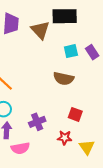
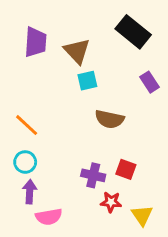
black rectangle: (65, 16) -> (133, 32), moved, turned 40
cyan square: (71, 51) -> (87, 81), moved
purple cross: (37, 122) -> (93, 175), moved, turned 35

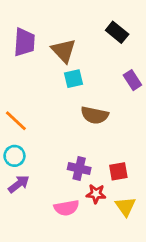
black rectangle: (133, 32) -> (117, 32), size x0.7
red square: (126, 169) -> (118, 171), moved, turned -30
purple arrow: (30, 192) -> (19, 184), turned 50
pink semicircle: (49, 217) -> (66, 208), moved

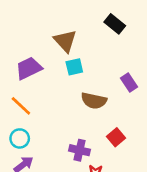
purple trapezoid: (24, 42) -> (29, 68), moved, turned -120
purple rectangle: (132, 80) -> (129, 82), moved
red square: (118, 171) -> (116, 137), moved, turned -30

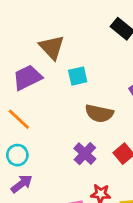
brown triangle: (65, 41) -> (52, 47), moved
purple cross: (80, 150) -> (85, 154), moved, turned 30

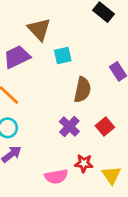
brown semicircle: (99, 113) -> (82, 90), turned -90

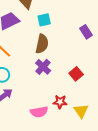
brown semicircle: (82, 90) -> (42, 44), moved
purple cross: (69, 127) -> (43, 67), moved

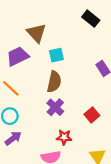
red star: (60, 102) -> (64, 137), moved

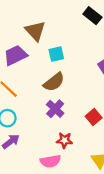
brown semicircle: (54, 82) -> (54, 82), turned 40

